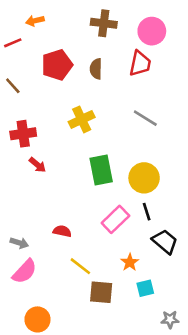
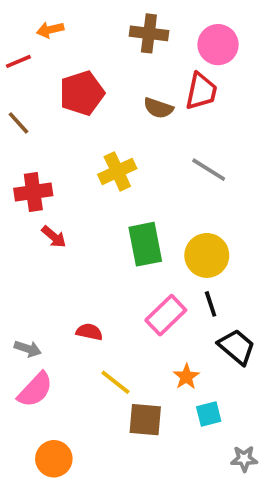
brown semicircle: (96, 69) -> (158, 108), moved, turned -72

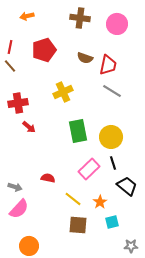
red line: (18, 61) -> (10, 47), moved, turned -56
red trapezoid: (201, 91) -> (108, 65), moved
yellow line: (115, 382) -> (73, 199), moved

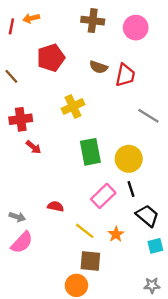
red line: (10, 47) -> (11, 26), moved
gray line: (112, 91) -> (148, 116), moved
cyan square: (112, 222) -> (155, 246), moved
orange circle: (29, 246) -> (76, 285), moved

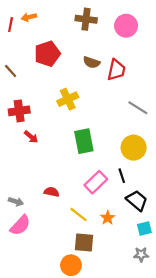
yellow circle: (129, 159) -> (134, 148), moved
gray star: (152, 285) -> (141, 254), moved

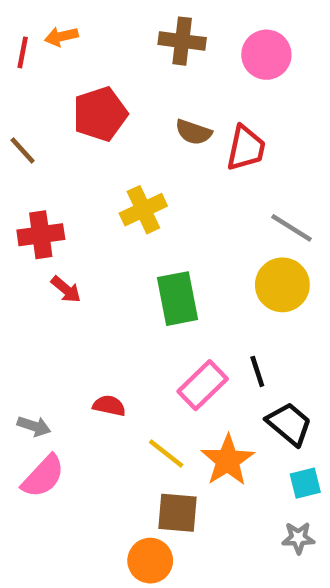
yellow circle: (134, 148) -> (282, 285), moved
orange star: (108, 218) -> (228, 460), size x1.6

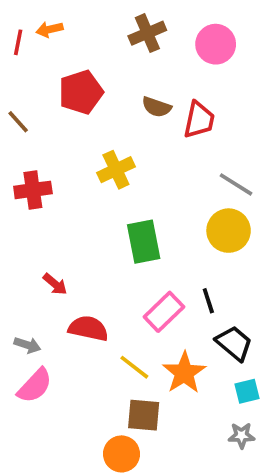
brown cross: (182, 41) -> (147, 33), turned -30
red arrow: (66, 289) -> (55, 284), moved
red semicircle: (109, 406) -> (88, 328), size x1.5

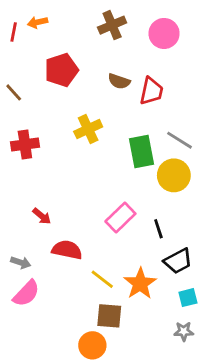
green rectangle: (144, 242) -> (142, 151), moved
pink rectangle: (164, 312) -> (120, 218), moved
black trapezoid: (234, 343) -> (178, 261), turned 112

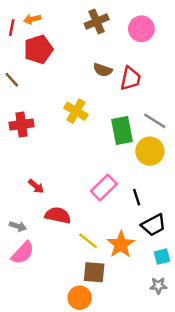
red pentagon: (61, 70) -> (38, 49), moved
yellow cross: (88, 129) -> (76, 111), turned -35

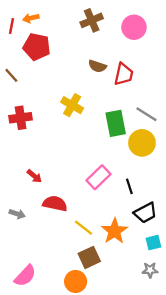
red pentagon: (38, 49) -> (37, 47), turned 30
pink semicircle: (23, 253) -> (25, 276), moved
brown square: (94, 272) -> (89, 257), turned -30

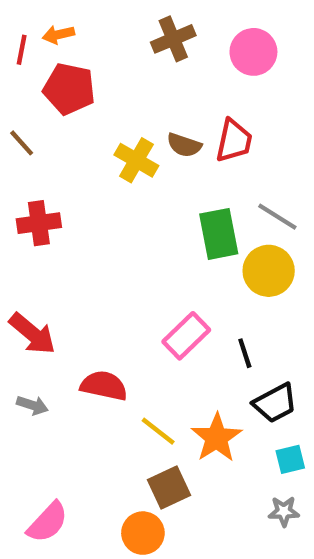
brown semicircle: (97, 66) -> (184, 145), moved
yellow cross: (72, 105) -> (136, 160), moved
red arrow: (34, 176) -> (32, 334), moved, size x1.6

